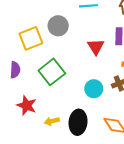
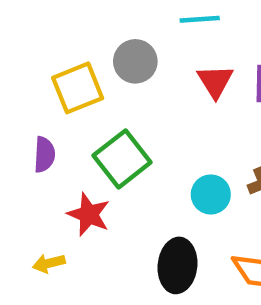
red triangle: (96, 47) -> (215, 81), moved
red star: (27, 105) -> (89, 214), moved
yellow arrow: (52, 121) -> (49, 263), moved

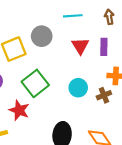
cyan circle: (211, 194) -> (78, 88), moved

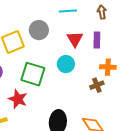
green square: (35, 83) -> (33, 74), turned -35
cyan circle: (78, 88) -> (66, 64), moved

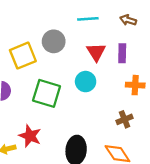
brown arrow: (102, 12) -> (128, 20), turned -64
brown cross: (97, 85) -> (125, 119), moved
red star: (18, 99) -> (30, 136), moved

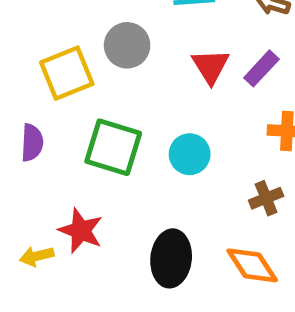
purple rectangle: (122, 53) -> (261, 68), turned 42
cyan circle: (86, 82) -> (190, 154), moved

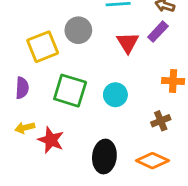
purple rectangle: (261, 68) -> (158, 32), moved
yellow arrow: (37, 256) -> (25, 128), moved
orange diamond: (252, 265) -> (152, 161), turned -32

